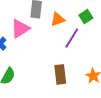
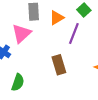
brown rectangle: (60, 74) -> (59, 65), moved

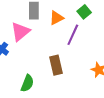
green semicircle: (18, 82) -> (27, 83), moved

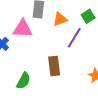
pink triangle: (20, 32) -> (23, 29), turned 35

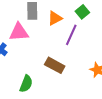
brown rectangle: (54, 66) -> (55, 65), turned -48

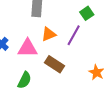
orange triangle: (55, 18) -> (49, 34), moved
pink triangle: (19, 32) -> (28, 48), moved

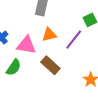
green semicircle: (24, 80) -> (14, 67), moved

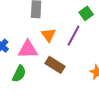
orange triangle: (49, 35) -> (49, 35), turned -42

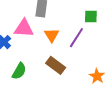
green square: (86, 13) -> (91, 17), turned 32
pink triangle: (28, 49) -> (24, 28), moved

